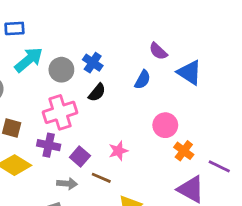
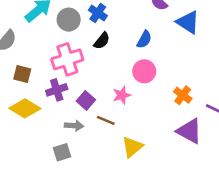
blue semicircle: (143, 80) -> (144, 39), moved
pink circle: (165, 125) -> (144, 71), moved
purple cross: (49, 145) -> (57, 90), turned -30

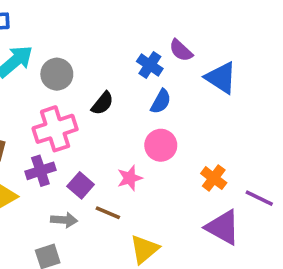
blue cross: (98, 13) -> (150, 65), moved

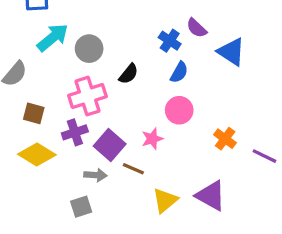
purple square: (81, 185) -> (110, 145), size x1.4
purple triangle: (223, 227) -> (211, 196), moved

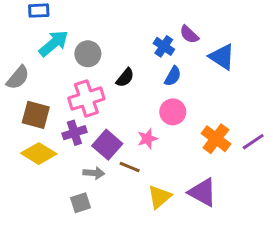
brown square: (34, 113) -> (36, 115), size x1.4
orange cross: (225, 139) -> (216, 139), size x1.4
purple line: (265, 156) -> (253, 142), moved, turned -60

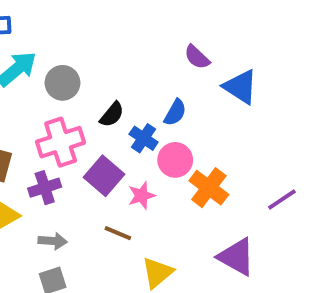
blue cross: (164, 46) -> (144, 138), moved
orange cross: (216, 139) -> (209, 188), moved
purple square: (107, 145) -> (104, 176), moved
gray arrow: (94, 173) -> (53, 241), moved
purple triangle: (203, 192) -> (236, 257), moved

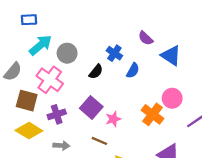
blue cross: (144, 138) -> (114, 53), moved
pink cross: (61, 142) -> (50, 80), moved, turned -36
pink circle: (175, 160) -> (172, 98), moved

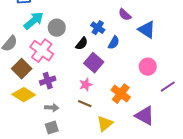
brown square: (27, 101) -> (22, 69), turned 30
purple square: (91, 107) -> (94, 63), moved
orange cross: (153, 114) -> (121, 94), moved
pink star: (113, 119) -> (86, 85), moved

